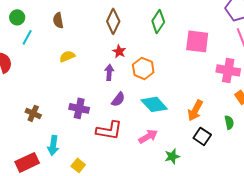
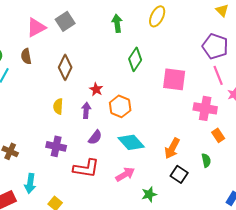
brown semicircle: (58, 20) -> (26, 56), moved
brown diamond: (113, 21) -> (65, 67), moved
yellow semicircle: (67, 56) -> (58, 106), moved, turned -63

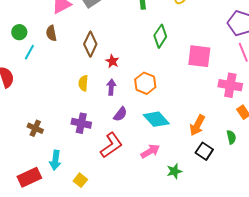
red star: (96, 89) -> (112, 61), moved
red L-shape: (86, 168) -> (111, 145), turned -44

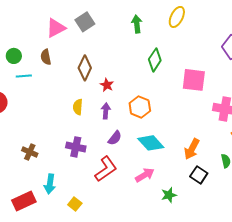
cyan line: (29, 52) -> (24, 76), turned 56

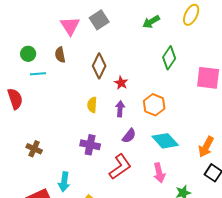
green arrow: (137, 24) -> (151, 22), turned -114
pink triangle: (56, 28) -> (70, 26), turned -35
brown cross: (30, 152) -> (34, 149), moved
pink arrow: (145, 175) -> (159, 173), turned 108

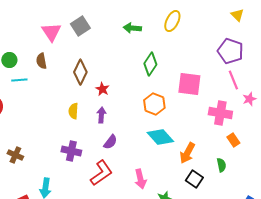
green arrow: (151, 22) -> (132, 28), turned 36
orange hexagon: (154, 105) -> (154, 104), moved
cyan diamond: (165, 141) -> (160, 137), moved

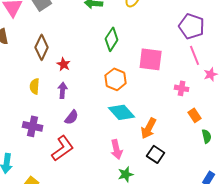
pink cross: (220, 113) -> (182, 88), size x0.6
green semicircle: (221, 165) -> (207, 136), moved
pink arrow: (140, 179) -> (117, 149), moved

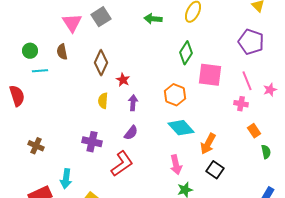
green diamond: (112, 39) -> (186, 53), moved
pink line: (195, 55) -> (247, 81), moved
yellow semicircle: (35, 86) -> (103, 101), moved
purple arrow: (63, 90) -> (133, 103), moved

